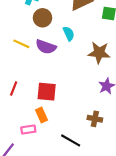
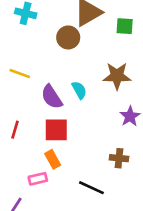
brown circle: (42, 18) -> (68, 37), moved
cyan semicircle: (69, 34) -> (79, 90), moved
purple semicircle: (46, 47) -> (52, 97), moved, turned 42

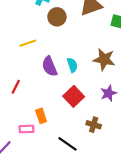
brown circle: (68, 37) -> (57, 17), moved
yellow line: (20, 73) -> (28, 43), turned -49
red square: (56, 130) -> (74, 96), moved, turned 36

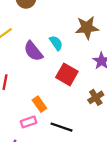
brown cross: (94, 125) -> (96, 97), turned -32
black line: (68, 144) -> (62, 127), moved

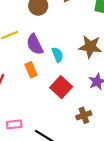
purple semicircle: (33, 51) -> (35, 44), moved
orange rectangle: (39, 104) -> (31, 70), moved

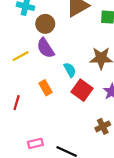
purple semicircle: (35, 44) -> (45, 48), moved
red square: (61, 87) -> (82, 90), moved

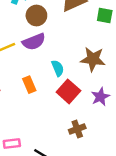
purple semicircle: (45, 48) -> (34, 42), turned -85
brown cross: (103, 126) -> (77, 129), moved

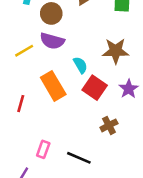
purple semicircle: (34, 42) -> (52, 41), turned 45
orange rectangle: (29, 85) -> (53, 86), size x1.6
pink rectangle: (12, 144) -> (43, 149), turned -56

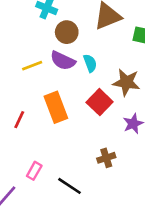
cyan semicircle: (80, 65) -> (90, 63), moved
red square: (95, 88) -> (100, 102), moved

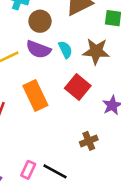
brown star: (126, 82) -> (96, 51), moved
pink rectangle: (34, 171) -> (28, 170), moved

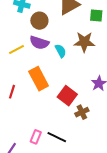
cyan semicircle: (65, 50) -> (61, 51), moved
red square: (78, 87) -> (67, 96), moved

